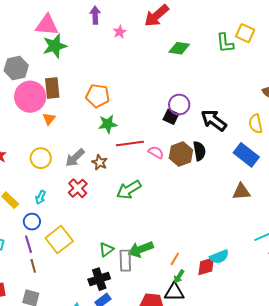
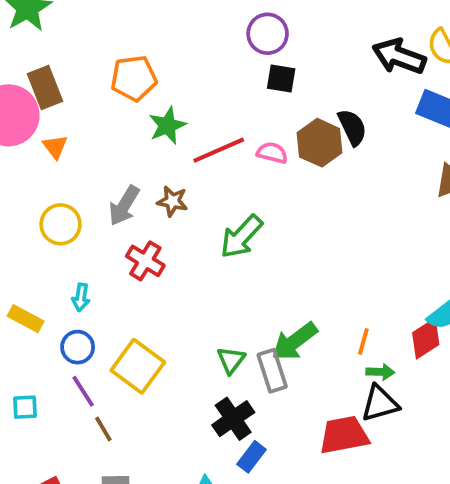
purple circle: (179, 105) -> (268, 34), moved
black arrow: (214, 120) -> (399, 56), moved
green arrow: (179, 276) -> (380, 372), turned -104

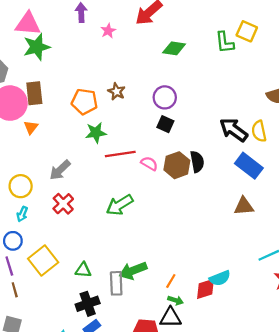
brown star: (172, 201) -> (117, 91), moved
yellow circle: (61, 224) -> (21, 186), moved
green triangle: (231, 360) -> (83, 270), moved, turned 42

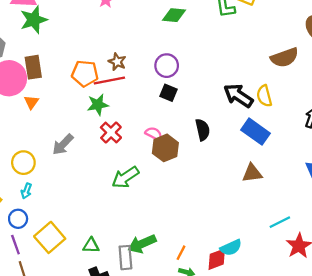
red line: (120, 154) -> (109, 80), moved
brown hexagon: (177, 165) -> (165, 148), moved
red cross: (63, 204) -> (111, 132), moved

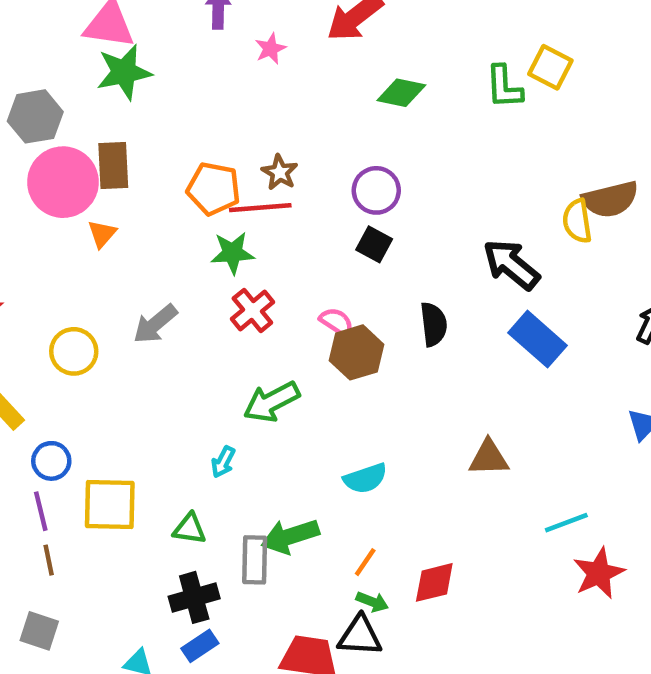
yellow semicircle: (264, 96) -> (577, 221), moved
brown triangle: (252, 173) -> (489, 458), moved
cyan arrow: (26, 191) -> (223, 462), moved
yellow square: (50, 237) -> (110, 504), turned 36
cyan semicircle: (231, 248) -> (365, 478), moved

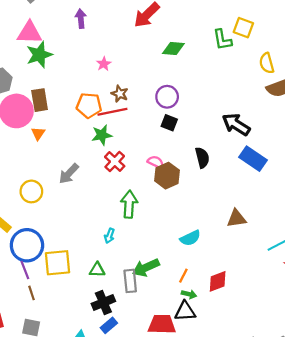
pink star: (270, 49) -> (104, 64), moved
yellow semicircle: (577, 221) -> (267, 63), moved
green arrow: (271, 402) -> (129, 204), turned 128
blue circle: (51, 461) -> (27, 245), size x1.8
cyan semicircle: (365, 478) -> (190, 238), moved

